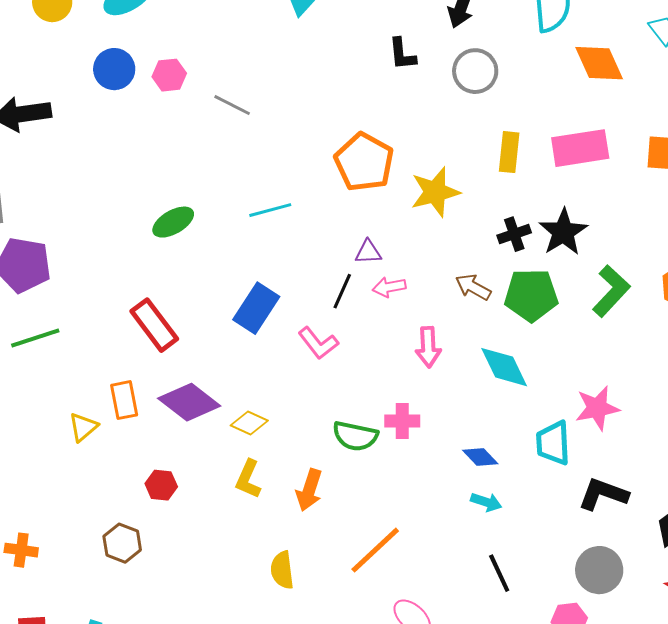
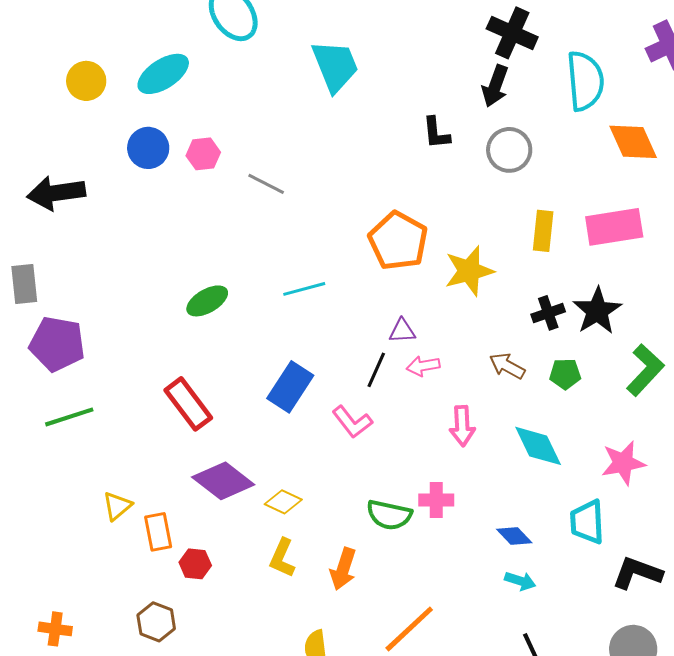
green pentagon: (531, 295) -> (565, 374), size x0.6
orange rectangle: (124, 400) -> (158, 532), moved
pink star: (597, 408) -> (623, 463), moved

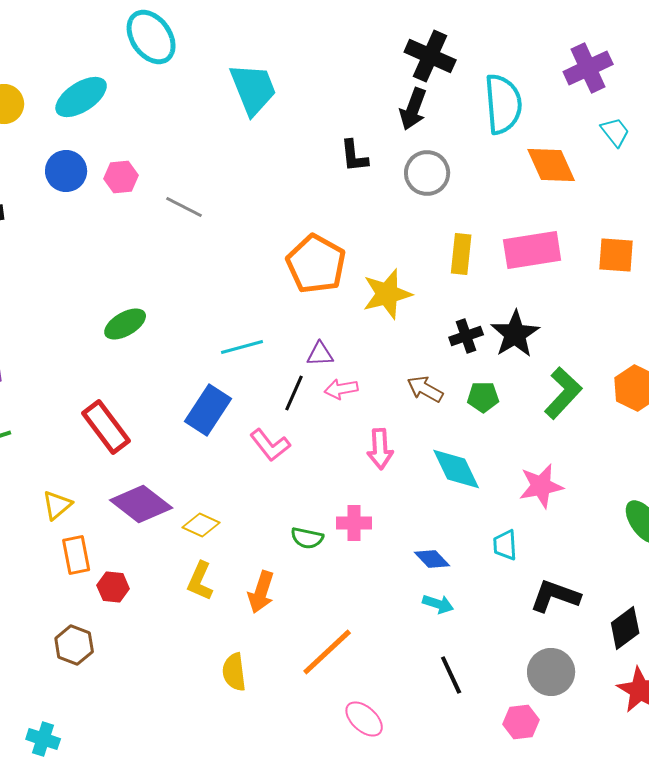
cyan line: (304, 289) -> (242, 347), moved
yellow triangle: (117, 506) -> (57, 505), moved
green semicircle: (389, 515) -> (307, 538), size x0.7
cyan trapezoid: (587, 522) -> (505, 545), size x0.7

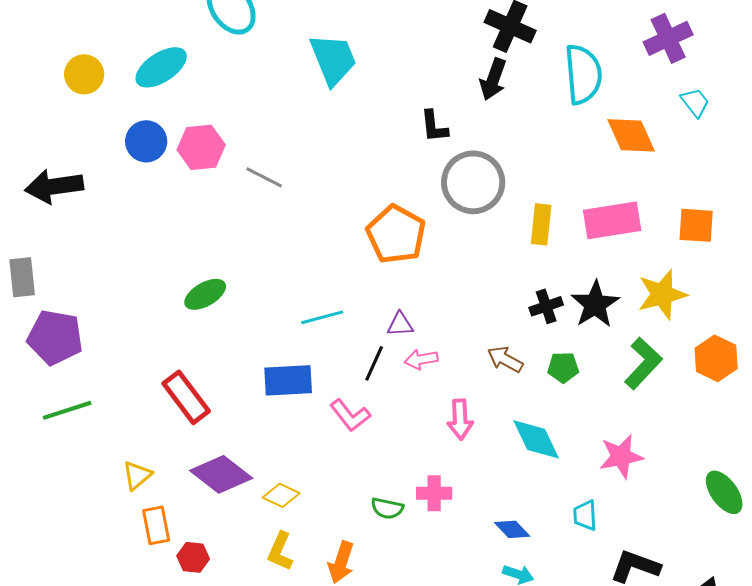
gray circle: (427, 173) -> (473, 182), moved, size x1.4
pink hexagon: (121, 177) -> (201, 147), size x1.4
yellow star: (387, 294) -> (662, 294), moved
blue rectangle: (208, 410) -> (288, 380), turned 54

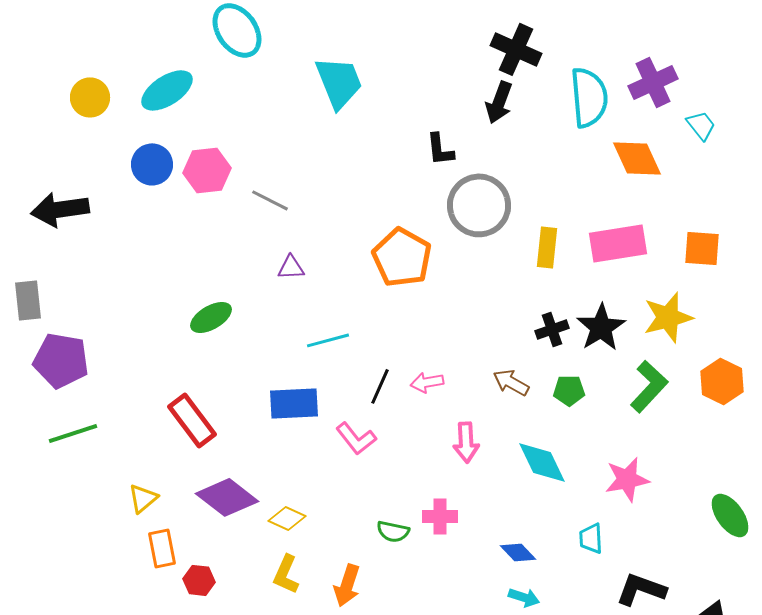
purple cross: (668, 38) -> (653, 82), moved
purple triangle: (400, 324) -> (291, 267), moved

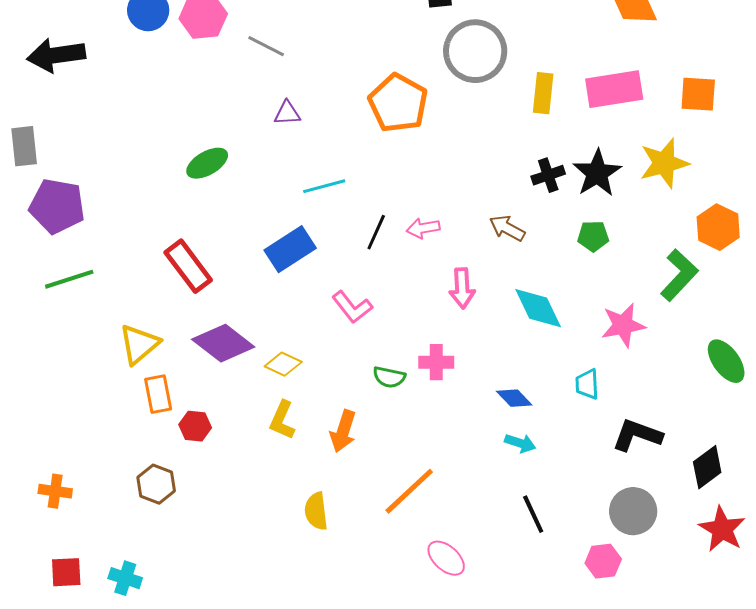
green L-shape: (649, 386) -> (679, 275), moved
green pentagon: (569, 390) -> (593, 236), moved
blue rectangle: (294, 403) -> (290, 249), turned -30
pink L-shape: (356, 438) -> (352, 307), moved
yellow triangle: (143, 498) -> (139, 344), size x1.4

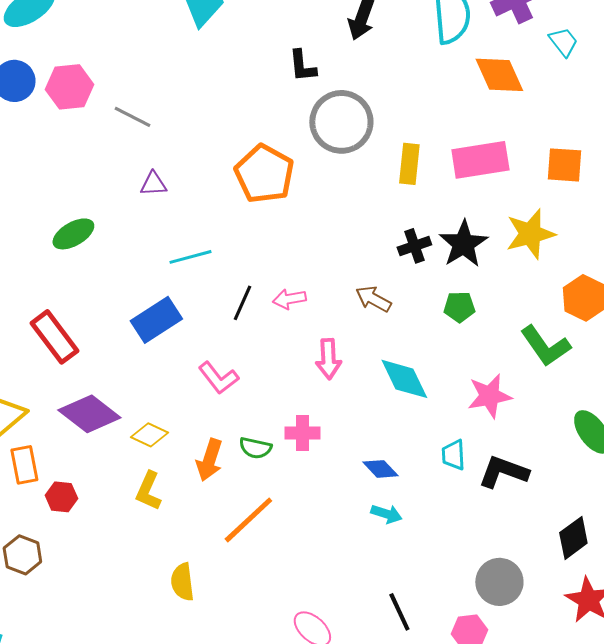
green L-shape: (679, 275) -> (545, 346), turned 102
orange arrow: (343, 431) -> (209, 460), moved
black L-shape: (637, 435) -> (503, 472), moved
orange line: (409, 491) -> (248, 520), moved
black line: (533, 514) -> (399, 612), moved

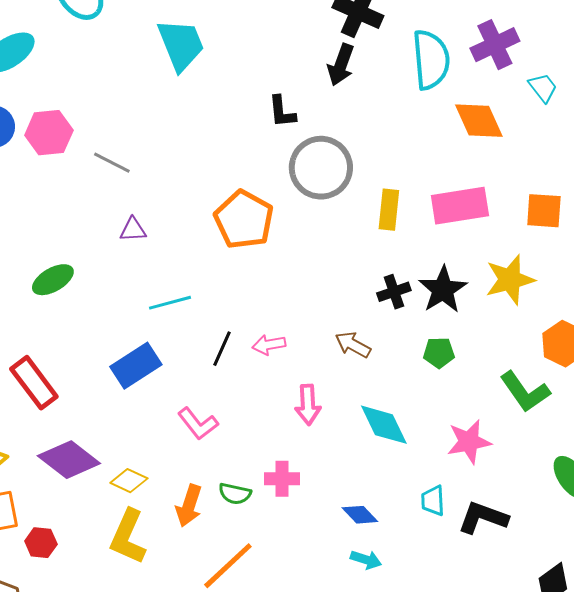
yellow L-shape: (148, 491) -> (128, 537), size x1.4

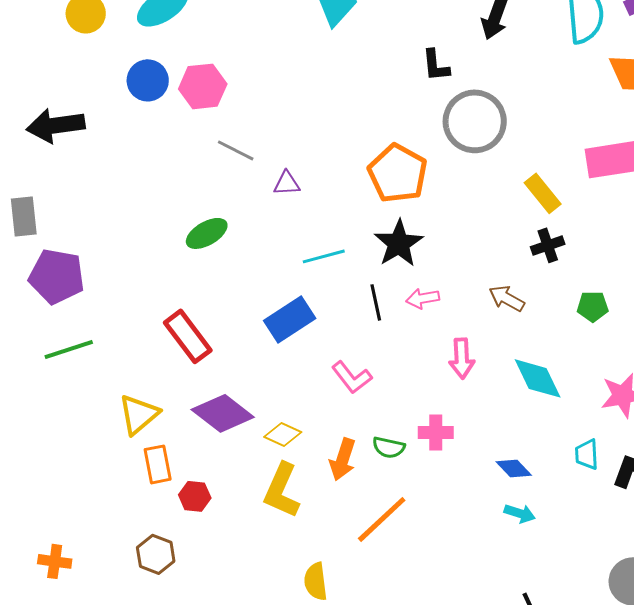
gray line: (112, 163) -> (236, 150), moved
yellow rectangle: (389, 210) -> (543, 193), moved, turned -45
black star: (443, 290) -> (399, 243), moved
black line: (222, 349) -> (376, 302), turned -36

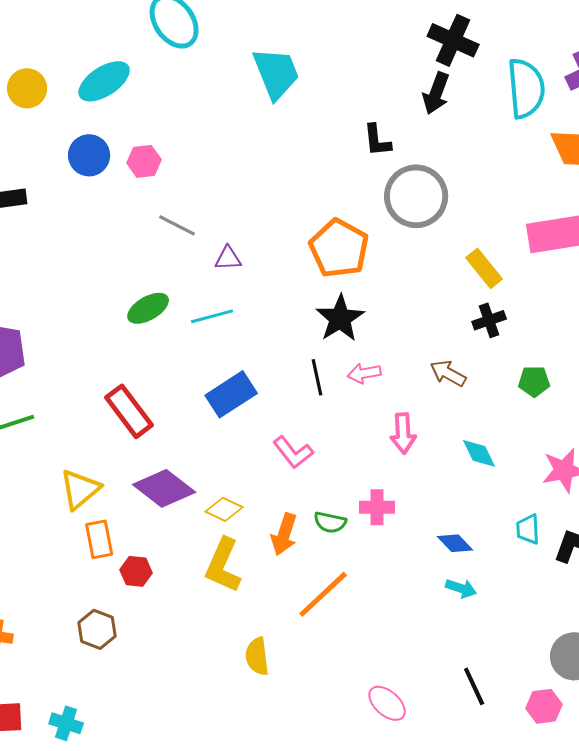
pink hexagon: (203, 86) -> (144, 161), size x0.7
cyan line: (324, 256) -> (212, 316), moved
cyan diamond: (538, 378) -> (479, 453), size x0.7

